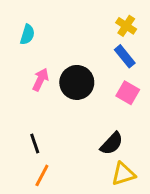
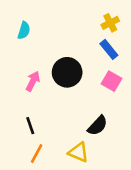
yellow cross: (126, 26) -> (110, 23), turned 30
pink arrow: (41, 80) -> (33, 81), moved
yellow triangle: (123, 174) -> (79, 152), moved, turned 40

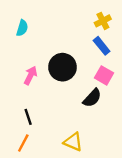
black semicircle: (98, 126) -> (92, 98), moved
orange line: (37, 154) -> (23, 143), moved

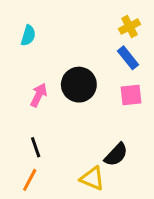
pink square: (104, 75) -> (131, 95), turned -36
black semicircle: (92, 98) -> (116, 155), moved

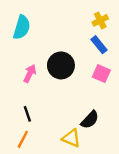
cyan semicircle: (28, 35) -> (22, 27), size x1.5
pink square: (131, 95) -> (101, 74), turned 30

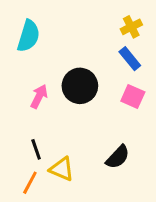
yellow triangle: (71, 138) -> (62, 169), moved

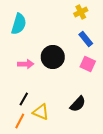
yellow cross: (131, 27) -> (81, 12), moved
pink arrow: (39, 96) -> (26, 64), turned 63
black line: (36, 149) -> (24, 99), turned 48

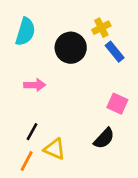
yellow cross: (81, 12) -> (101, 28), moved
black circle: (53, 57) -> (71, 48), moved
pink square: (88, 64) -> (117, 104), moved

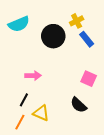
cyan semicircle: (25, 32) -> (19, 24), turned 50
pink arrow: (35, 85) -> (33, 76), moved
black semicircle: (104, 138) -> (79, 105), turned 90

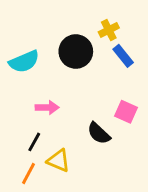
cyan semicircle: (19, 24) -> (24, 62), moved
black semicircle: (79, 105) -> (99, 133), moved

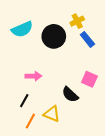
cyan semicircle: (24, 62) -> (22, 29), moved
yellow triangle: (59, 161) -> (52, 114), moved
orange line: (28, 174) -> (30, 121), moved

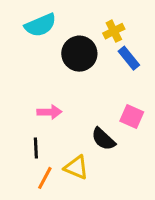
cyan semicircle: (22, 29) -> (40, 25), moved
black line: (24, 101) -> (36, 148), turned -32

